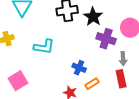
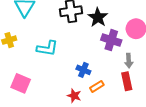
pink square: (18, 81) -> (21, 83), turned -36

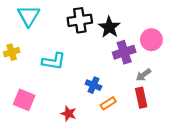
purple cross: (111, 40) -> (124, 52), turned -36
gray arrow: (129, 61) -> (143, 75), turned 56
red star: (74, 96) -> (68, 114), moved

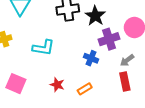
blue cross: (93, 85) -> (91, 58), moved
orange rectangle: (108, 103) -> (85, 89), moved
red star: (68, 114) -> (57, 85), moved

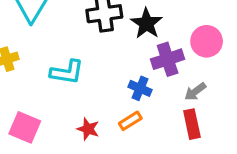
orange rectangle: (85, 89) -> (130, 121), moved

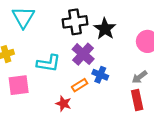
purple cross: (168, 59) -> (83, 54), moved, turned -30
orange rectangle: (130, 121) -> (80, 85), moved
pink square: (25, 127) -> (19, 85), moved, turned -30

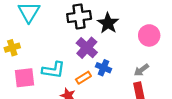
cyan L-shape: (49, 63) -> (53, 70), moved

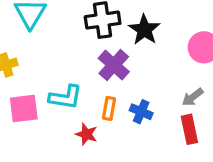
blue cross: (104, 68) -> (141, 112), moved
orange rectangle: (83, 78) -> (109, 108), turned -48

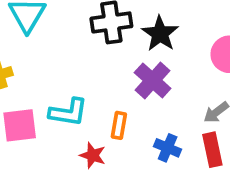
purple cross: (114, 65) -> (153, 80), moved
blue cross: (141, 112) -> (168, 148), moved

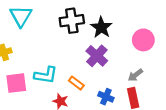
orange rectangle: (119, 125) -> (76, 83), turned -63

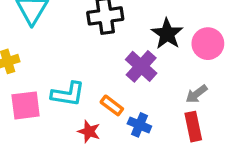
black star: (101, 27) -> (167, 34), moved
blue cross: (106, 97) -> (139, 125), moved

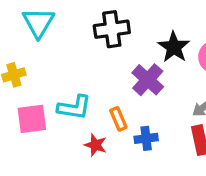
orange rectangle: (112, 105) -> (118, 119), turned 30
blue cross: (139, 125) -> (146, 138), turned -30

